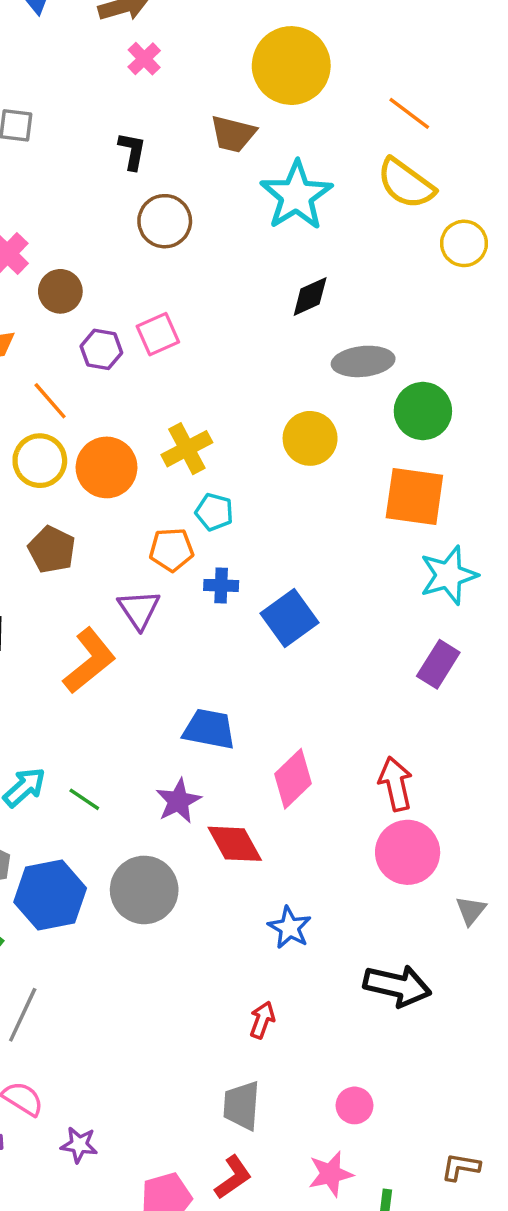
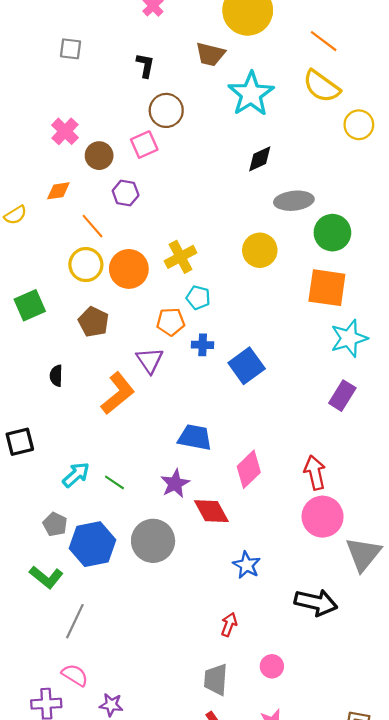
pink square: (158, 334) -> (144, 145), moved
gray triangle: (471, 910) -> (363, 554), size x1.8
pink circle: (355, 1105) -> (272, 666), moved

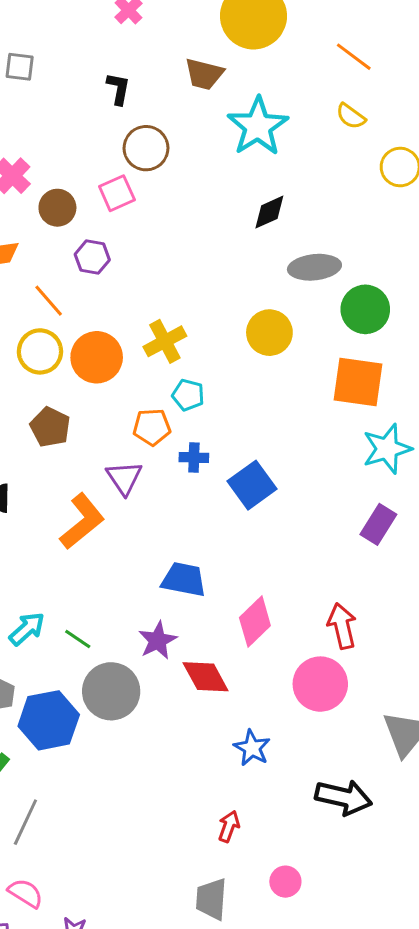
yellow semicircle: (321, 86) -> (351, 116), size x0.6
pink circle: (323, 517) -> (320, 684), moved
gray circle: (153, 541) -> (111, 691), moved

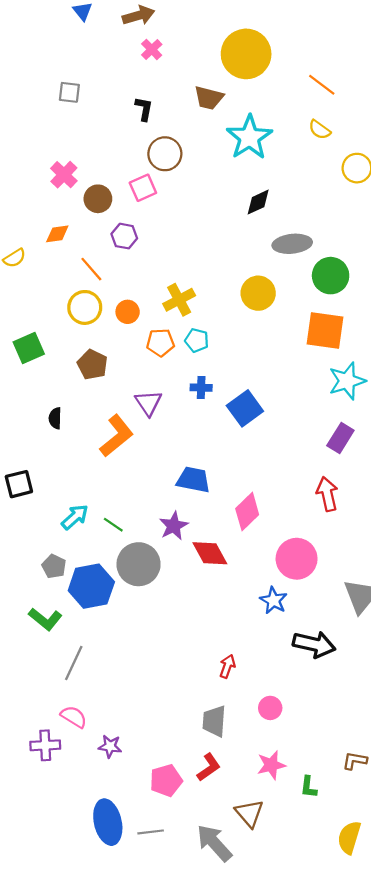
orange circle: (97, 357) -> (128, 312), size x0.6
orange pentagon: (152, 427) -> (160, 343), moved
red arrow: (342, 626) -> (327, 494), moved
blue star: (252, 748) -> (274, 600), moved

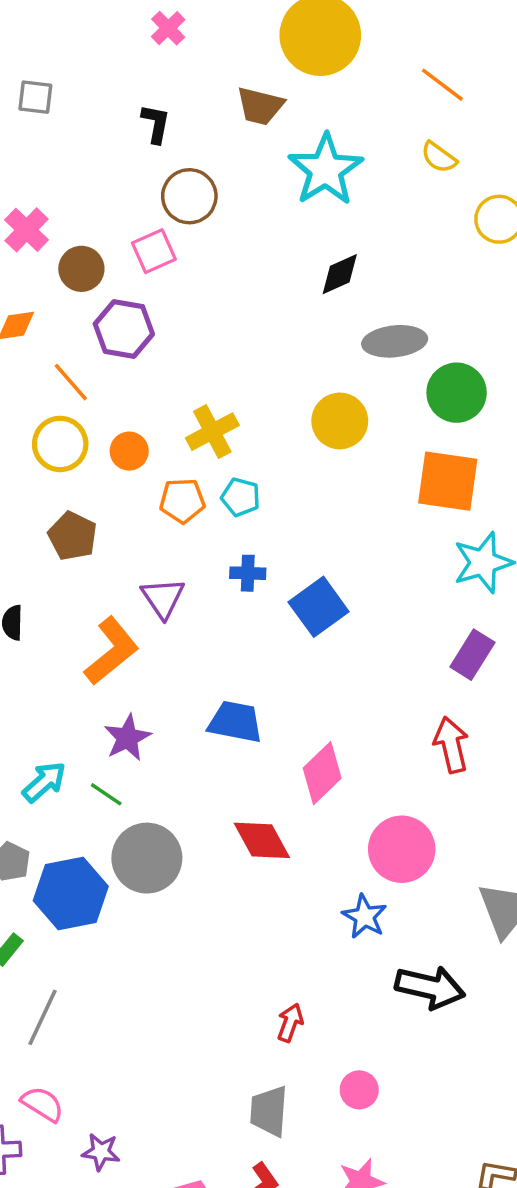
purple hexagon: (124, 236) -> (124, 329), size x1.4
purple star: (174, 526) -> (127, 738), moved

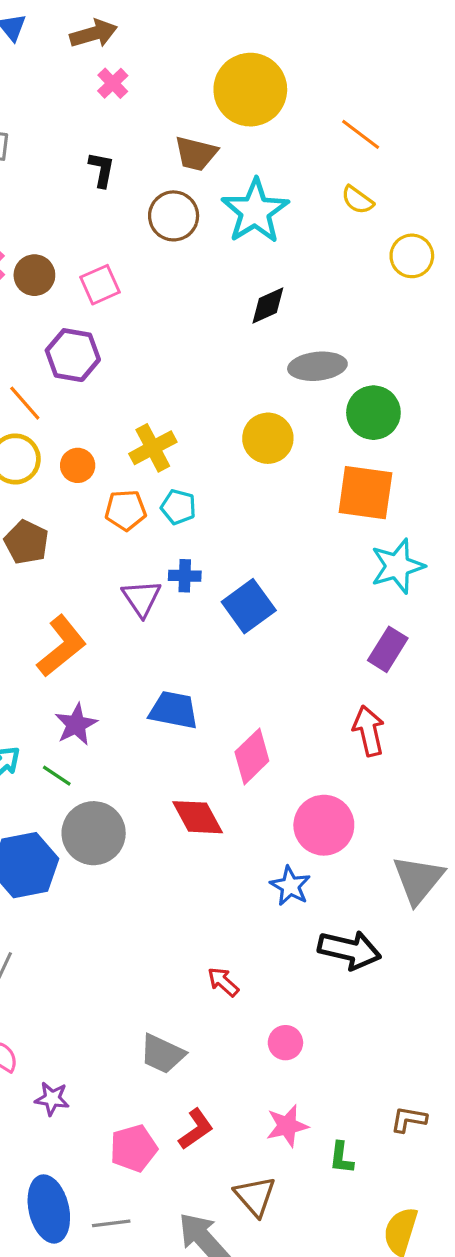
brown circle: (189, 196) -> (174, 216), moved
brown circle: (81, 269) -> (34, 275), moved
purple triangle: (163, 598) -> (142, 598), moved
red arrow: (290, 1023) -> (223, 982), turned -68
gray trapezoid: (269, 1111) -> (162, 1054), moved, turned -69

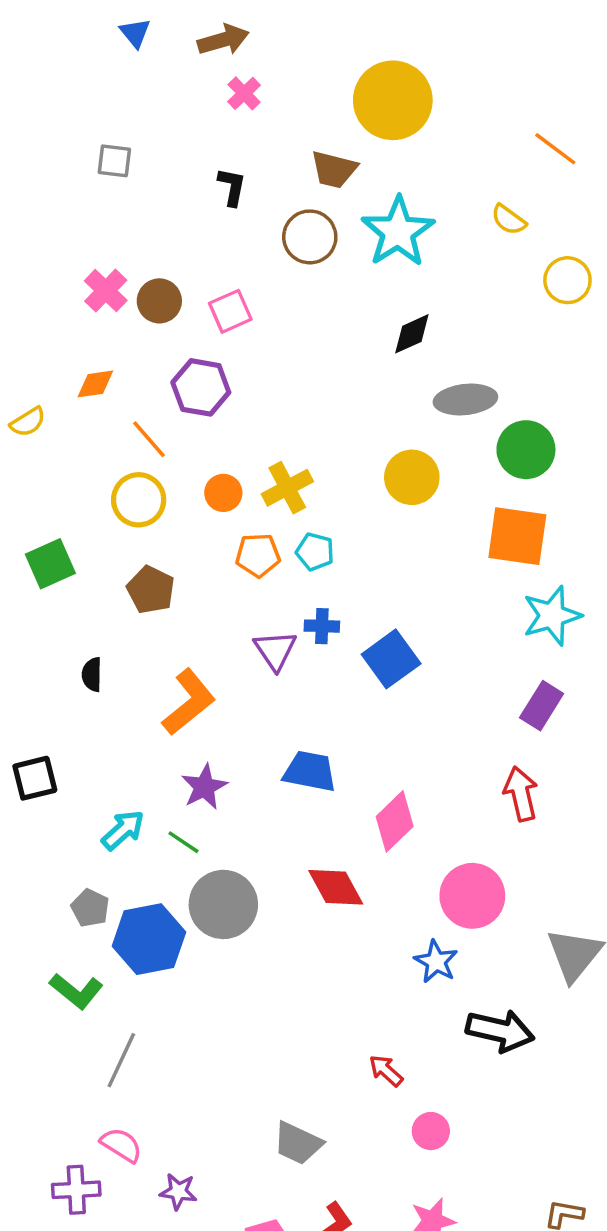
orange line: (361, 134) -> (555, 149), moved
orange circle: (78, 465) -> (223, 493), moved
red arrow: (223, 982) -> (386, 1071), moved

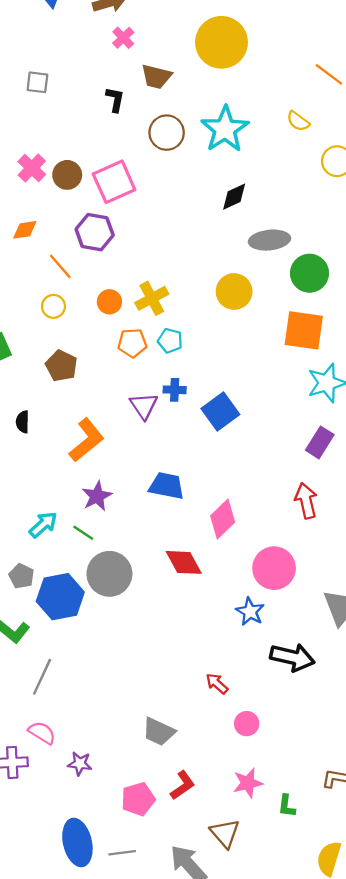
brown trapezoid: (334, 169) -> (156, 77), moved
pink square: (230, 311) -> (114, 182), size x1.5
yellow circle: (139, 500) -> (53, 306), size x0.7

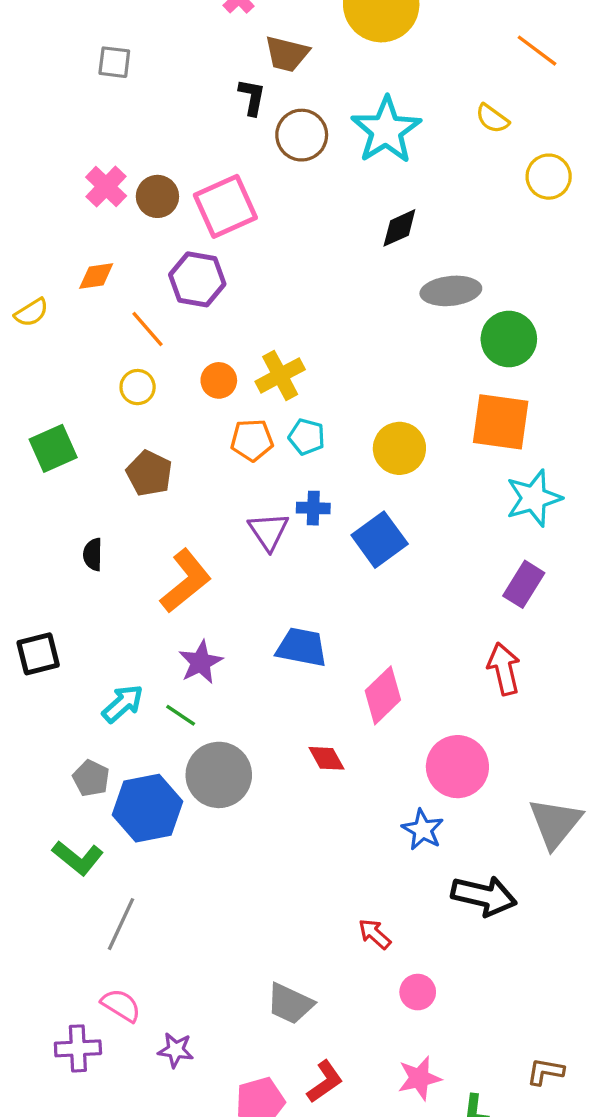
black L-shape: (115, 99) -> (252, 97), moved
yellow circle: (234, 292) -> (399, 448), moved
red diamond: (184, 562) -> (327, 758), size x0.7

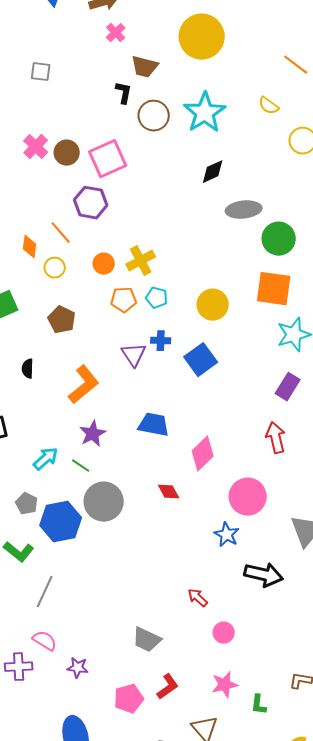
orange diamond: (96, 276) -> (30, 247), moved, turned -75

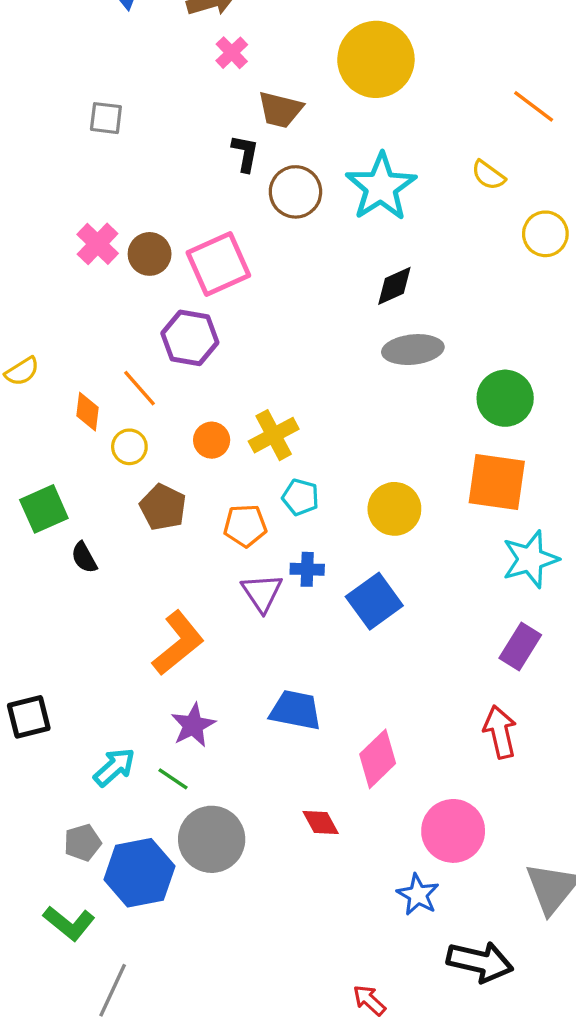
gray ellipse: (244, 210) -> (413, 350), moved
orange pentagon: (124, 300) -> (245, 526), moved
brown pentagon: (62, 320) -> (163, 507), moved
black semicircle: (28, 369) -> (84, 558), moved, turned -30
gray pentagon: (27, 504) -> (82, 843), turned 30

